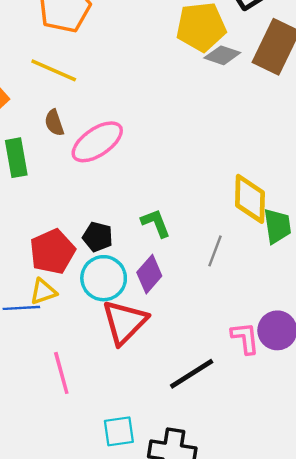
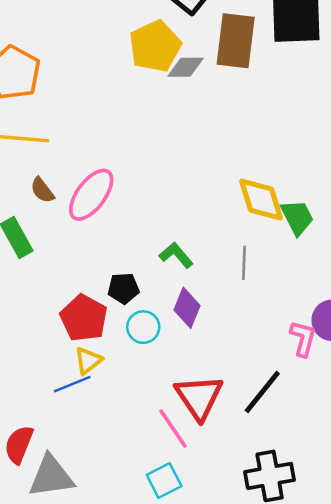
cyan circle: (104, 278) -> (143, 327), size x0.7
red triangle: (125, 322) -> (199, 397), moved
pink L-shape: (245, 338) -> (303, 339), turned 40
pink line: (61, 373) -> (173, 428), moved
cyan square: (119, 431) -> (164, 481), moved

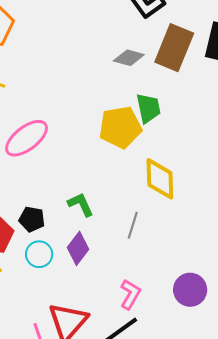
yellow pentagon: (155, 46) -> (120, 127), moved
green trapezoid: (297, 217) -> (148, 108), moved
pink L-shape: (303, 339) -> (130, 294), moved

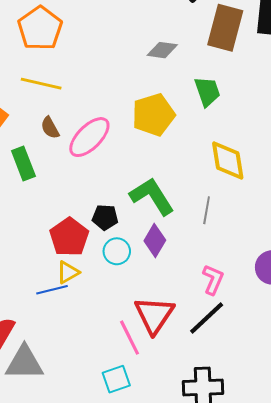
gray diamond: (129, 58) -> (162, 50), moved
yellow pentagon: (120, 127) -> (153, 115), moved
green L-shape: (81, 204) -> (152, 196), size x1.6

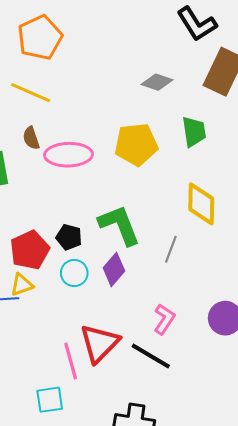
pink ellipse: (89, 137) -> (68, 155), turned 33
black line: (207, 318) -> (151, 356), turned 63

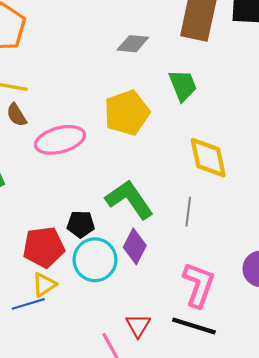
brown semicircle: (31, 138) -> (16, 115), moved
red pentagon: (30, 250) -> (44, 247), turned 30
cyan circle: (74, 273) -> (95, 260), size x1.5
pink L-shape: (164, 319) -> (199, 285), size x1.4
red triangle: (99, 343) -> (138, 325), size x0.6

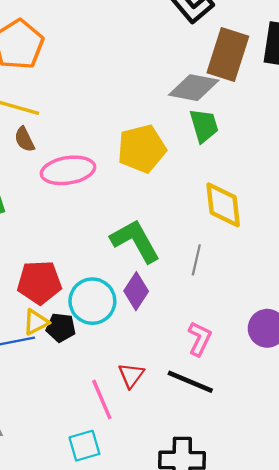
gray diamond: (133, 44) -> (194, 88), moved, size x1.4
black pentagon: (81, 224) -> (61, 328), moved
pink L-shape: (199, 285) -> (200, 339), size x0.7

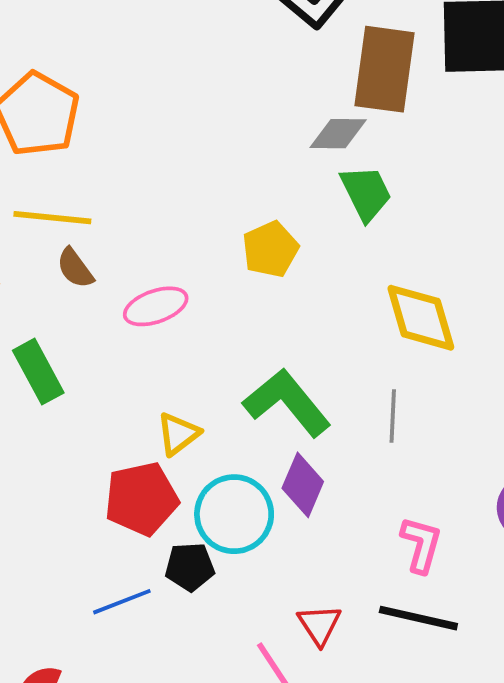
gray diamond: (194, 88) -> (338, 134), size x0.7
yellow pentagon: (142, 149) -> (270, 249), size x0.7
pink ellipse: (68, 170) -> (156, 306), size x0.7
yellow triangle: (36, 322) -> (178, 434), moved

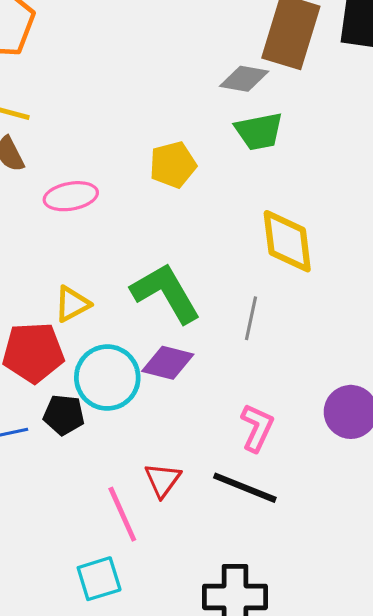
green trapezoid: (366, 193) -> (259, 131), turned 96
purple diamond: (303, 485) -> (168, 363), turned 72

